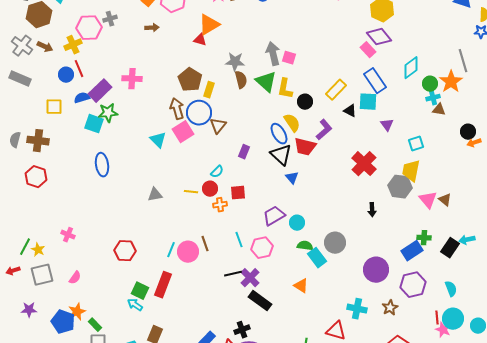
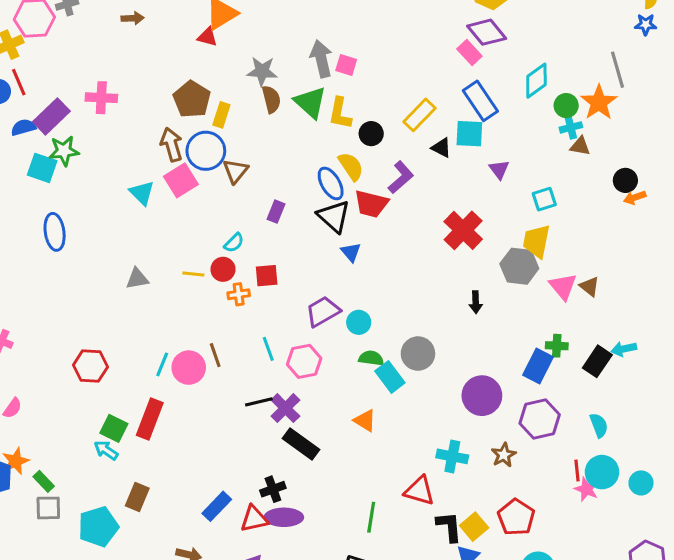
blue rectangle: (412, 251) -> (538, 366), turned -30

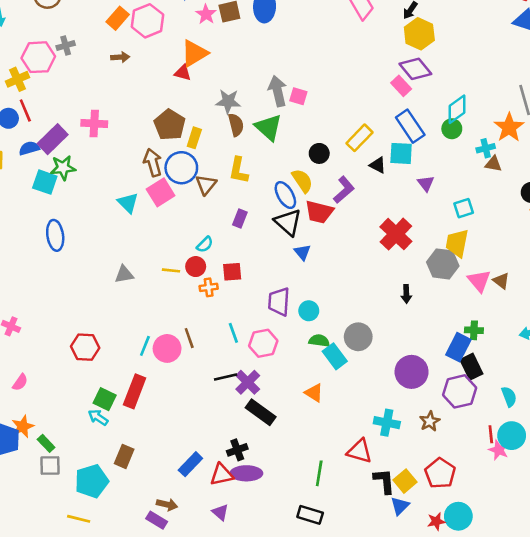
green circle: (566, 106) -> (452, 129), moved
yellow L-shape: (340, 113) -> (239, 170), moved
purple trapezoid: (323, 311) -> (279, 302), turned -56
black rectangle: (597, 361) -> (471, 367), moved, turned -60

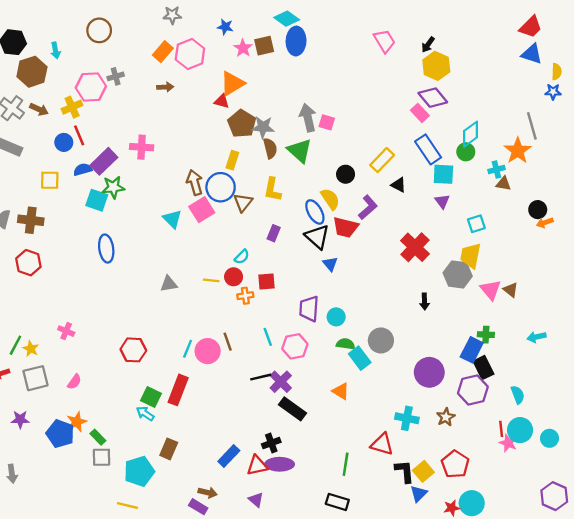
brown pentagon: (170, 125) -> (242, 124), moved
cyan square: (401, 153) -> (443, 174), moved

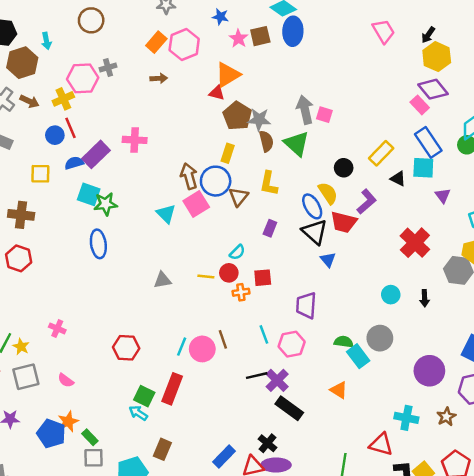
cyan square: (443, 174) -> (423, 168), moved
green star: (113, 187) -> (106, 204), moved
cyan circle: (336, 317) -> (391, 295), moved
pink semicircle: (74, 382) -> (66, 380), turned 91
black cross: (271, 443) -> (268, 443), turned -30

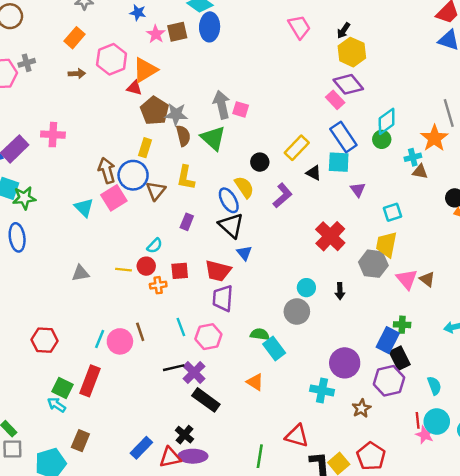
pink hexagon: (184, 45) -> (112, 59), moved
red trapezoid: (344, 222) -> (218, 271), moved
gray circle: (380, 338) -> (297, 312), moved
cyan cross: (406, 418) -> (322, 390), moved

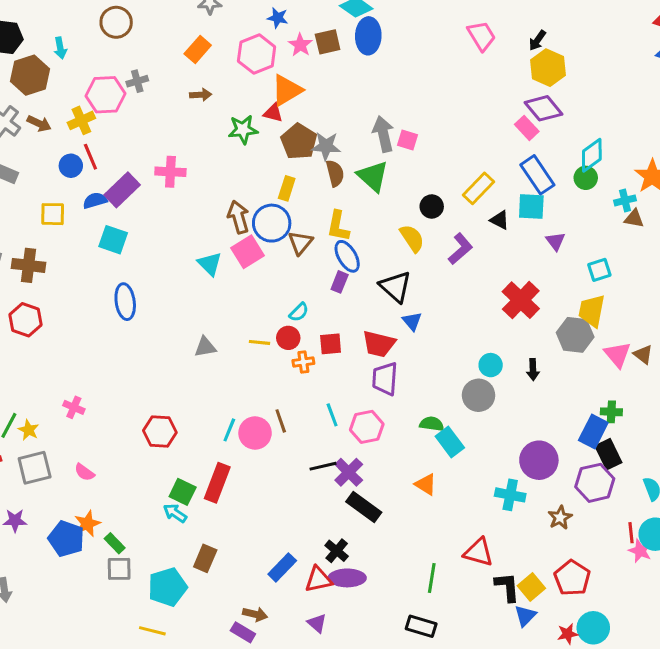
pink hexagon: (112, 59) -> (257, 54), moved
green star: (24, 198) -> (243, 129), moved
blue ellipse: (229, 200) -> (347, 256), moved

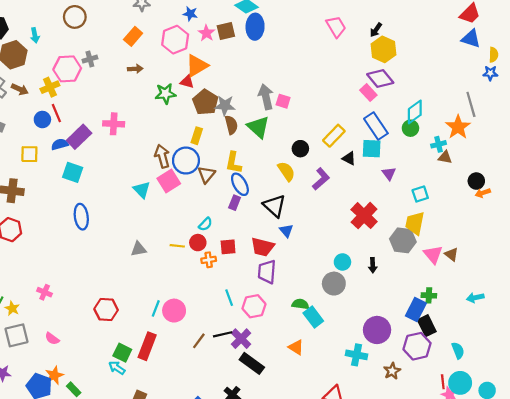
brown line: (281, 421) -> (199, 341), moved, turned 56

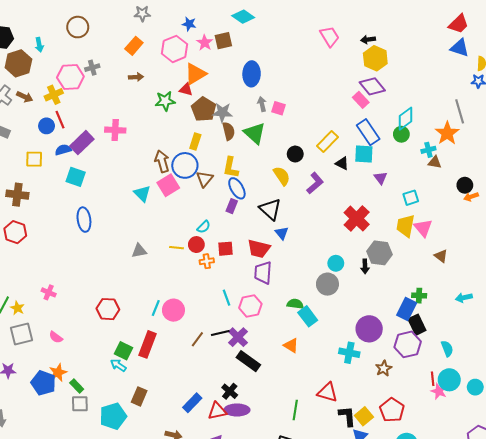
blue ellipse: (255, 27) -> (252, 74), moved
black arrow: (376, 30) -> (368, 40), turned 48
gray arrow: (266, 97) -> (262, 104), size x0.6
gray hexagon: (403, 240) -> (380, 253), moved
pink triangle: (433, 254) -> (423, 228), moved

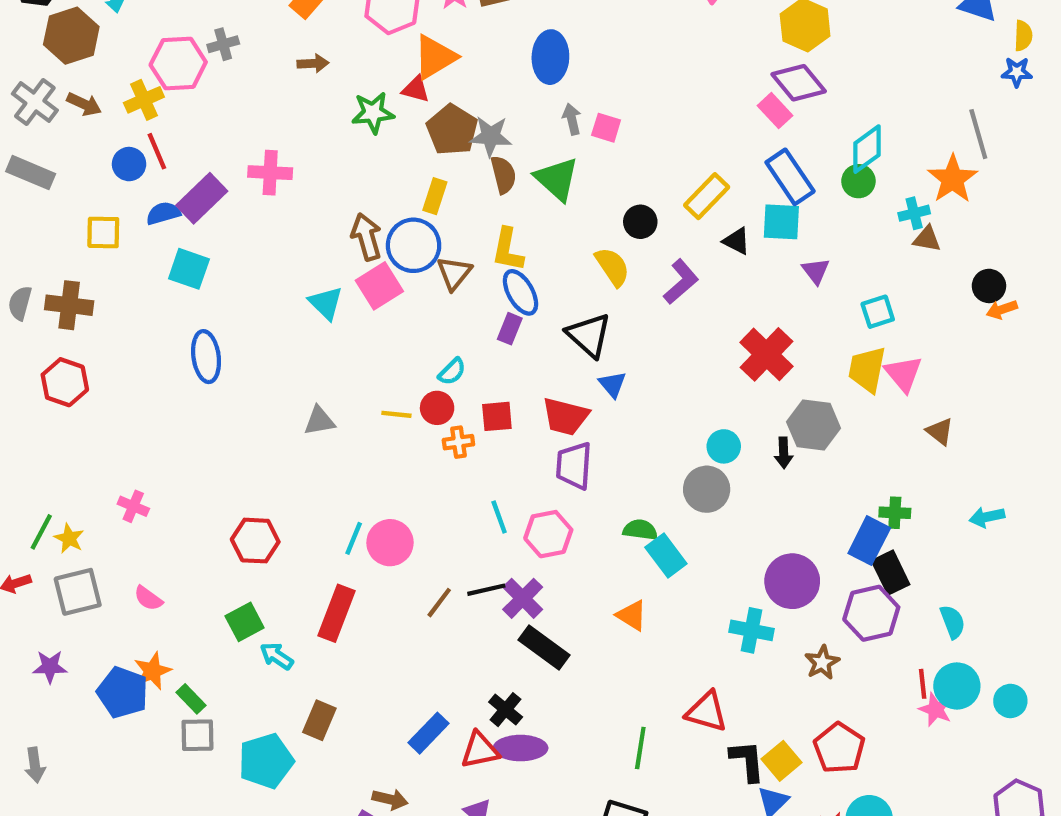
green square: (124, 351) -> (245, 622), moved, turned 36

